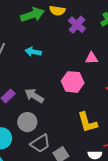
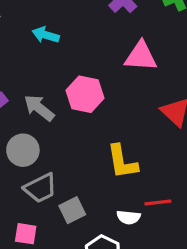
pink triangle: (91, 58) -> (141, 56), size x1.5
pink hexagon: (73, 82) -> (85, 94), moved

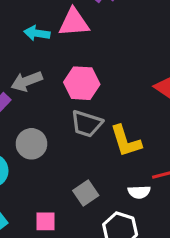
pink triangle: (141, 56) -> (74, 22), moved
gray arrow: (39, 108) -> (27, 81), moved, turned -52
gray trapezoid: (40, 188) -> (87, 124), moved, turned 52

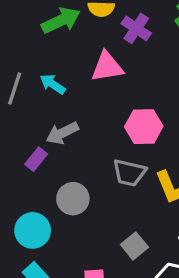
cyan arrow: (37, 33) -> (53, 84), moved, turned 30
pink hexagon: (82, 83) -> (144, 127), moved

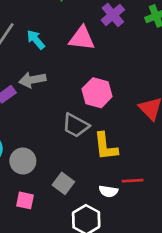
gray circle: (73, 199) -> (23, 161), moved
gray square: (134, 246) -> (63, 183), turned -30

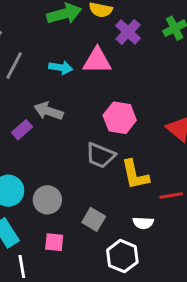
cyan arrow: (36, 40) -> (61, 68), moved, turned 145
gray arrow: (32, 80) -> (48, 111), turned 35
red line: (133, 181) -> (171, 196), moved

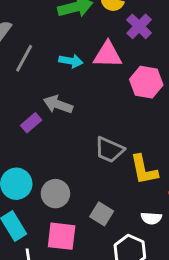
pink hexagon: (120, 118) -> (146, 82), moved
pink square: (54, 242) -> (62, 236), size x1.5

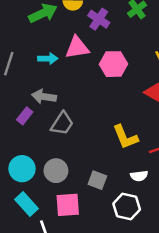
gray trapezoid: (109, 150) -> (62, 124), moved, turned -70

